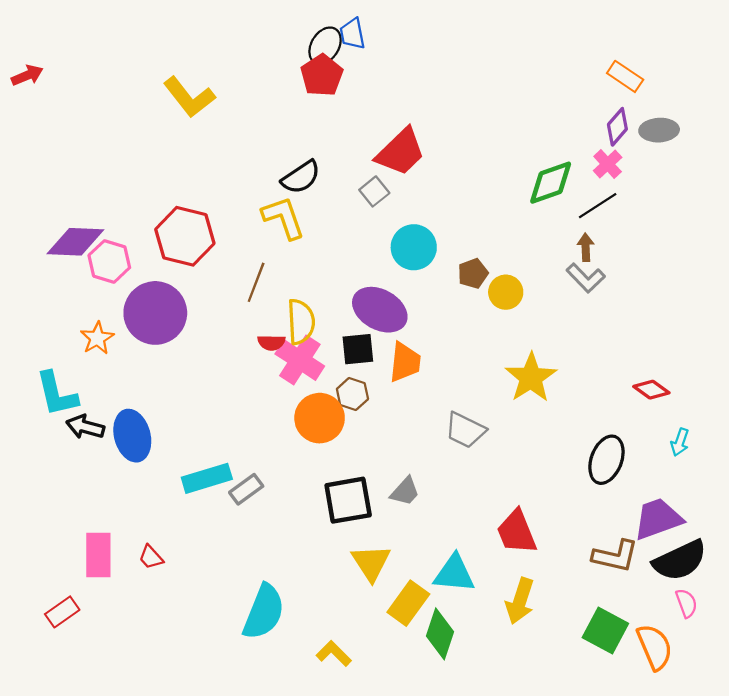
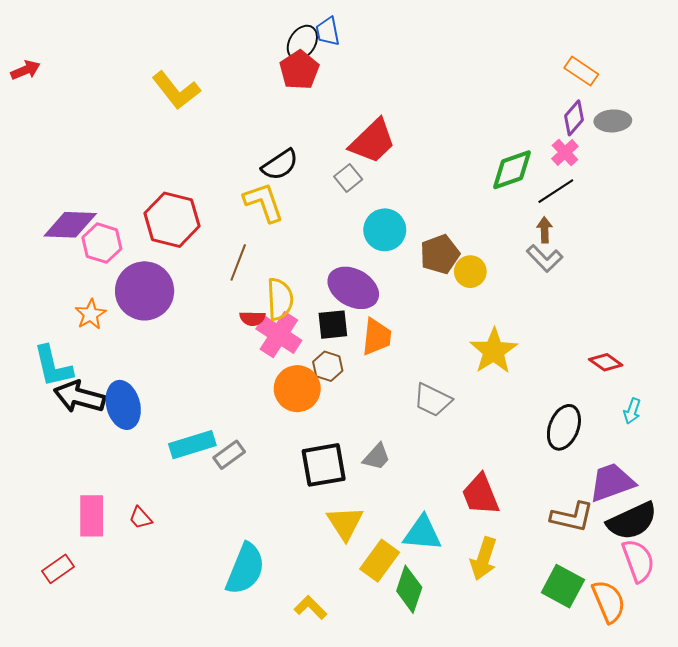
brown pentagon: (473, 274) -> (440, 254), size x1.4
black arrow: (85, 427) -> (79, 397), size x1.4
pink semicircle: (686, 603) -> (638, 561), size x1.6

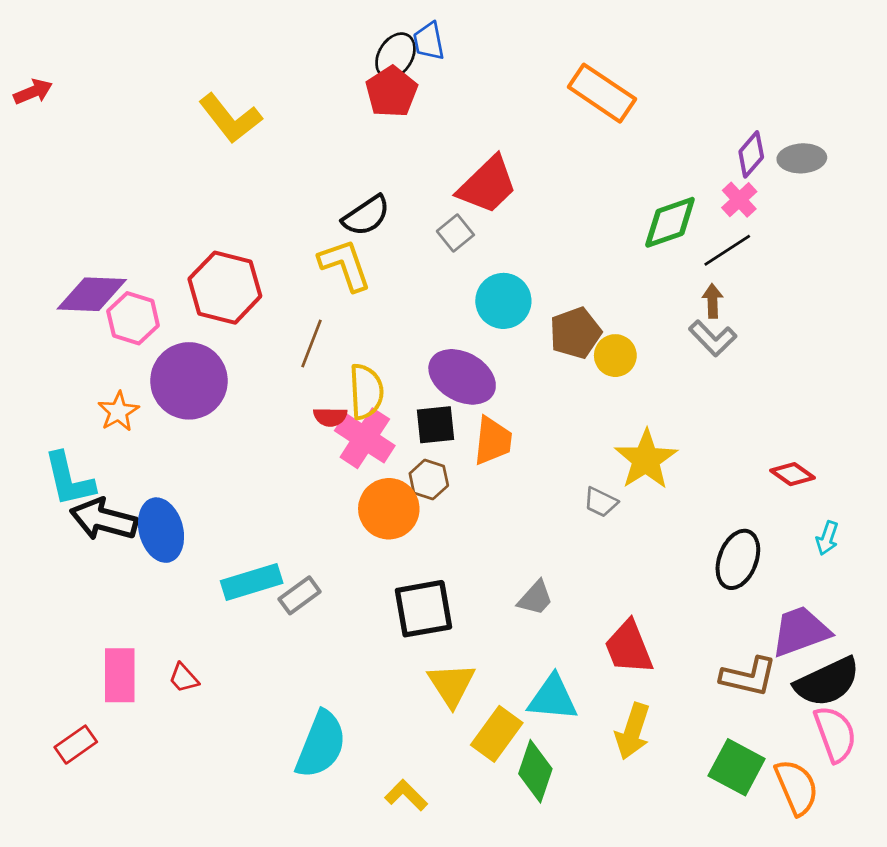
orange rectangle: (581, 71) -> (602, 93), moved, size x1.5
gray trapezoid: (433, 400) -> (601, 502), moved, size x0.7
gray trapezoid: (377, 457) -> (535, 598), moved

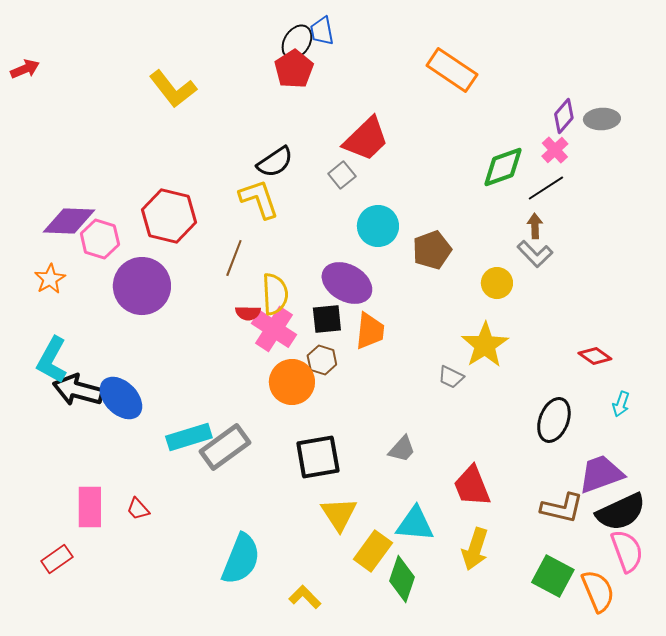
yellow circle: (615, 356) -> (497, 283), moved
orange star: (118, 412) -> (50, 279), moved
cyan L-shape: (69, 479) -> (52, 360), turned 42
blue ellipse: (161, 530) -> (121, 398), turned -30
gray rectangle: (300, 595) -> (225, 447), size x1.6

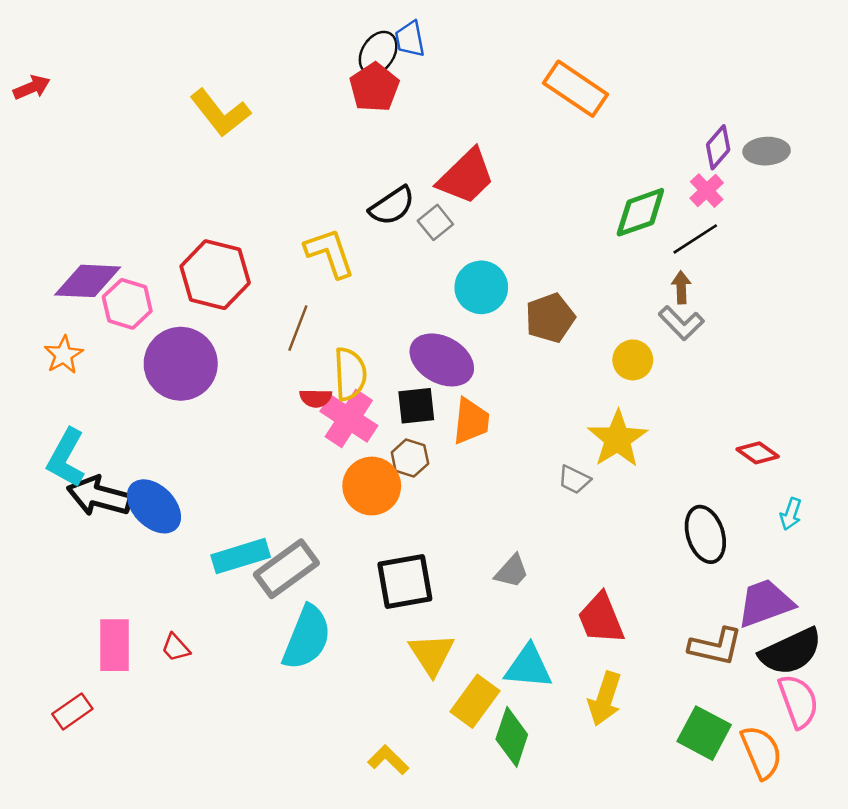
black semicircle: (275, 162) -> (392, 206), moved
black ellipse: (554, 420) -> (705, 534), turned -39
cyan semicircle: (241, 559) -> (307, 638), moved

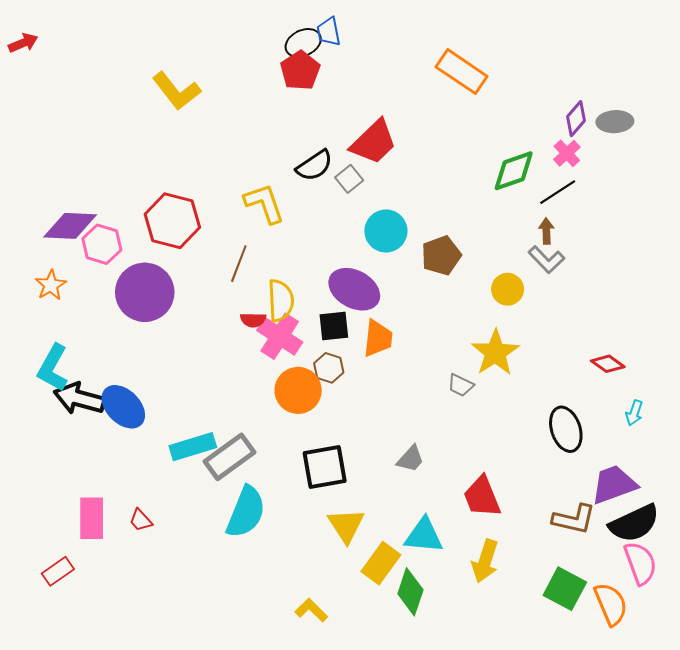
black ellipse: (378, 53) -> (303, 43), turned 32
red arrow: (32, 87) -> (23, 43), moved

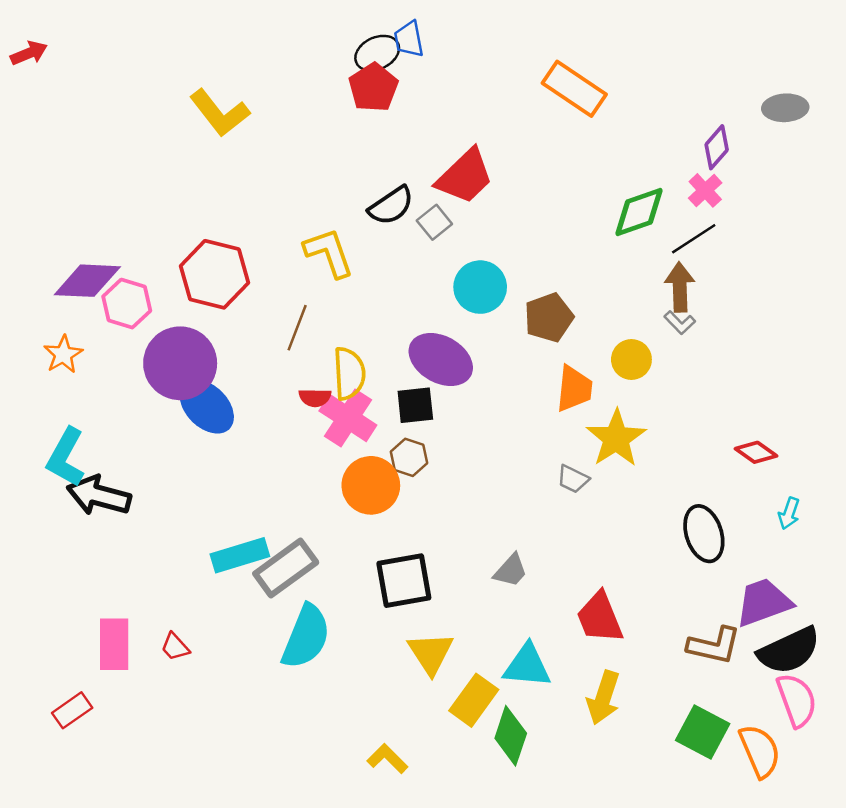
gray ellipse: (615, 122) -> (785, 108), moved
brown arrow: (546, 231) -> (680, 287), size x1.5
gray L-shape: (546, 260) -> (680, 323), size x0.7
orange trapezoid: (378, 338) -> (574, 389), moved
blue ellipse: (123, 407) -> (207, 407), moved

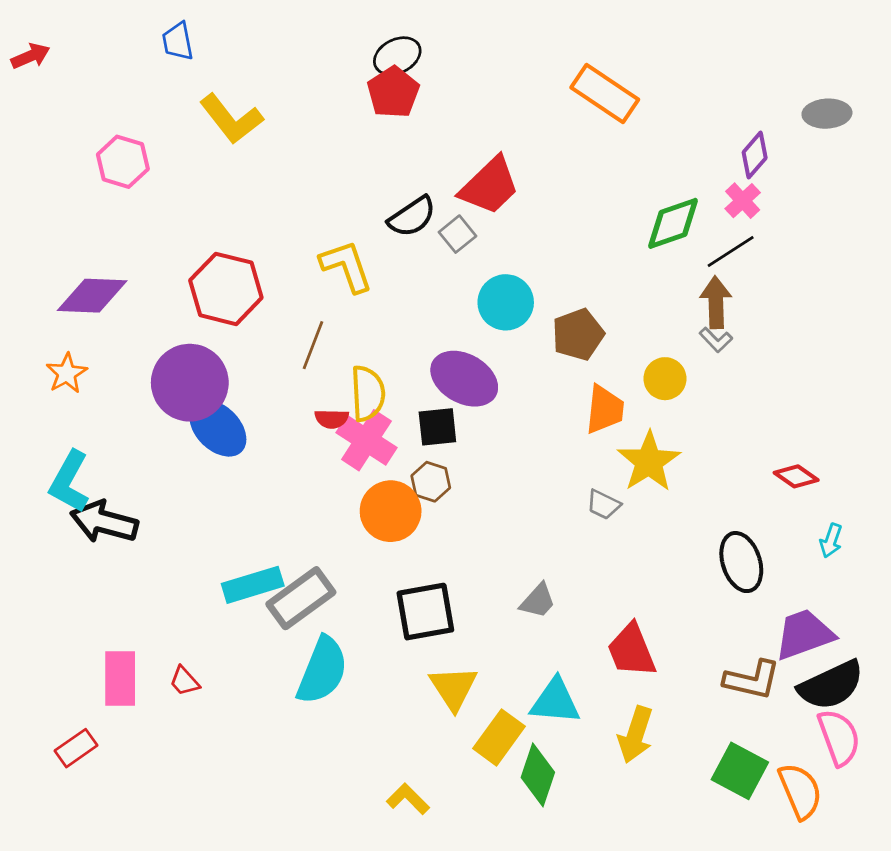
blue trapezoid: (409, 39) -> (178, 41), moved
pink hexagon: (127, 304) -> (123, 162), moved

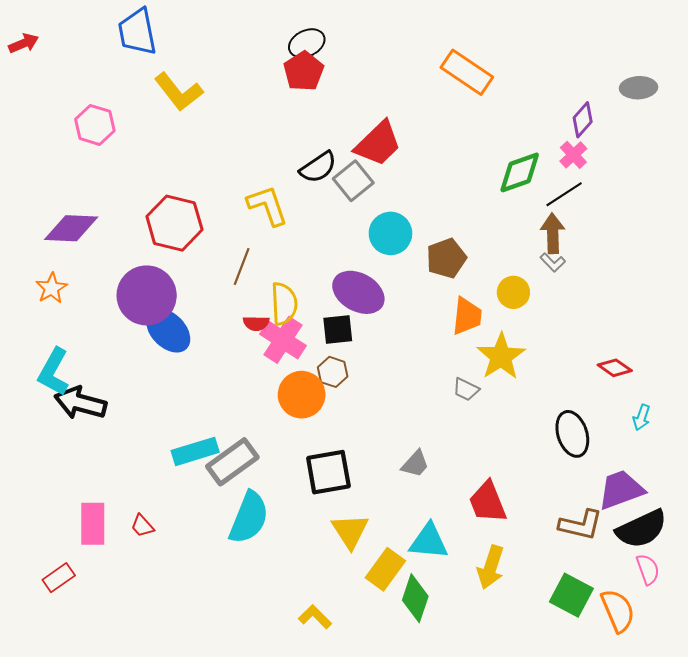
blue trapezoid: (178, 41) -> (137, 32), size x1.6
gray square: (457, 234) -> (353, 181), size x1.4
pink semicircle: (839, 737) -> (648, 569), size x0.7

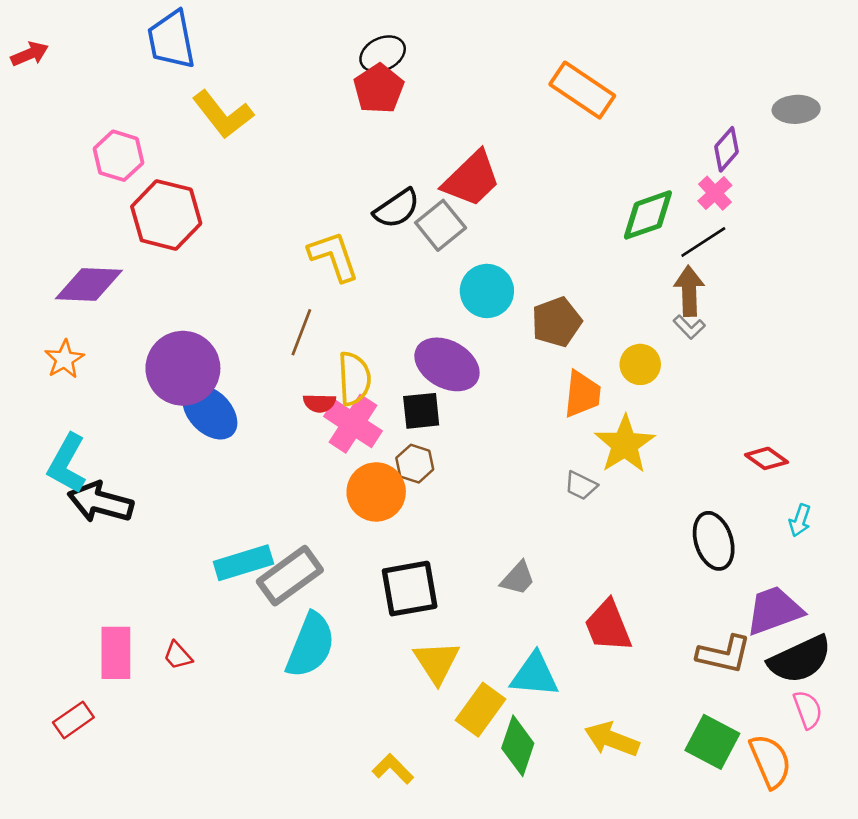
red hexagon: (174, 223) -> (166, 215), moved
yellow arrow: (491, 567) -> (612, 739), moved, turned 93

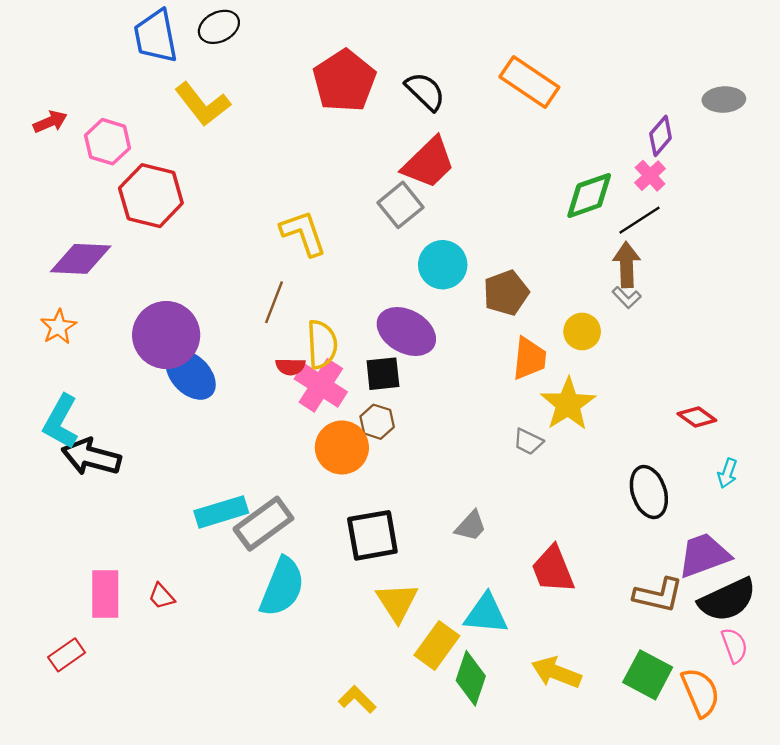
red arrow: (30, 54) -> (50, 122), moved
black ellipse: (383, 54) -> (219, 27), moved
red pentagon: (379, 89) -> (344, 81), size x1.4
black semicircle: (397, 209) -> (425, 91), moved, turned -102

